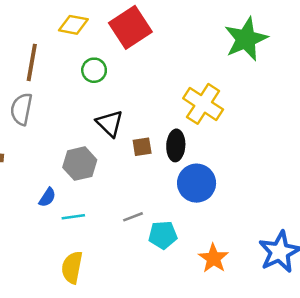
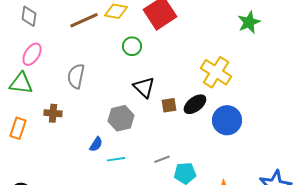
green star: (246, 39) -> (249, 22), size x0.7
brown line: (32, 62) -> (84, 20), moved, turned 56
black ellipse: (176, 145) -> (195, 104), turned 50
blue circle: (197, 183) -> (227, 120), moved

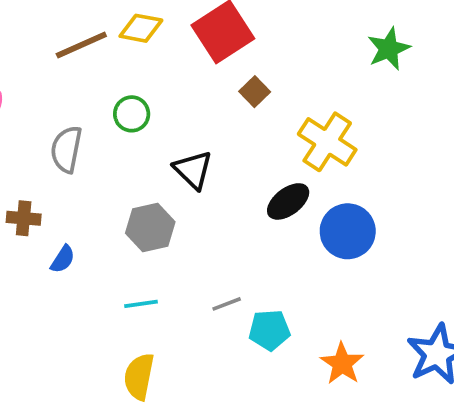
green circle: (132, 46) -> (132, 114), moved
brown square: (169, 105) -> (255, 92), moved, turned -35
blue semicircle: (96, 144) -> (63, 259), moved

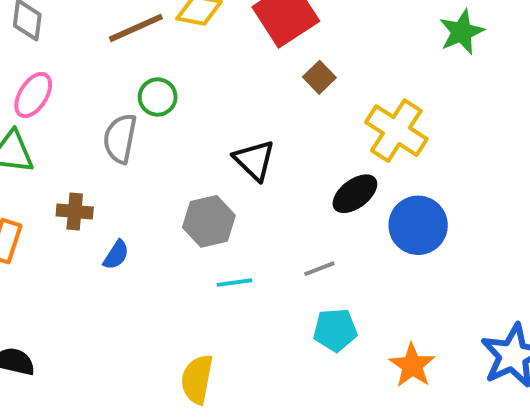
green circle: (132, 114) -> (158, 97), moved
cyan line: (141, 304) -> (235, 283), moved
gray line: (227, 304) -> (319, 269), moved

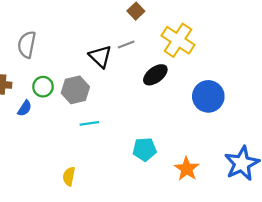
green circle: (158, 97) -> (43, 87), moved
blue circle: (418, 225) -> (208, 96), moved
gray line: (319, 269) -> (126, 45), moved
yellow semicircle: (197, 379) -> (69, 176), size x0.7

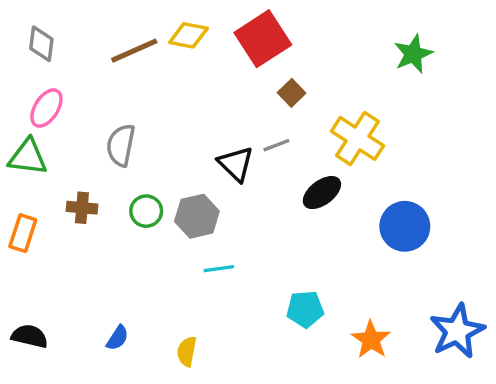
blue semicircle: (25, 108) -> (117, 338), moved

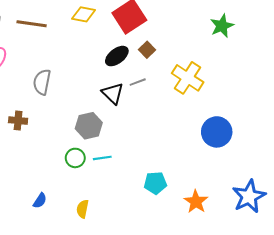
brown line: (134, 51) -> (32, 24), moved, turned 32
black ellipse: (322, 193) -> (117, 56), moved
green circle: (146, 211) -> (75, 158), moved

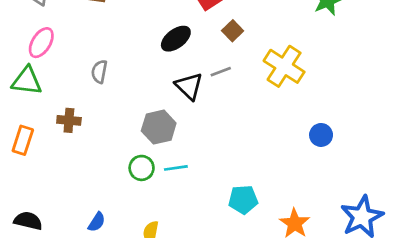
black ellipse: (117, 56) -> (176, 39), moved
gray semicircle: (42, 82) -> (99, 72), size x0.7
blue circle: (217, 132) -> (321, 135), size x0.6

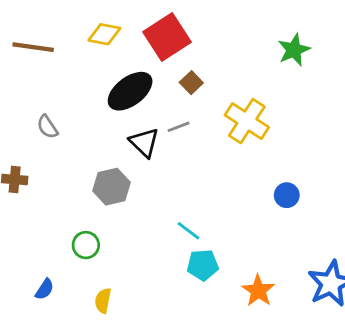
black ellipse: (176, 39) -> (130, 91), size x1.4
gray semicircle: (99, 72) -> (47, 127), turned -45
green circle: (142, 168) -> (86, 245), moved
cyan line: (176, 168) -> (188, 231), moved, turned 45

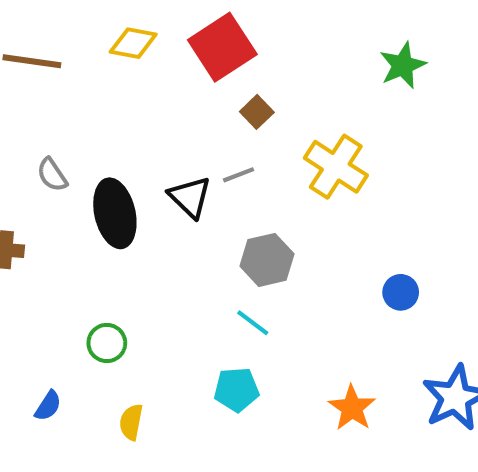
black ellipse: (130, 91) -> (115, 213), moved, turned -66
gray hexagon: (112, 187) -> (267, 260), moved
blue circle: (287, 195) -> (401, 292), moved
cyan pentagon: (203, 265) -> (237, 390), moved

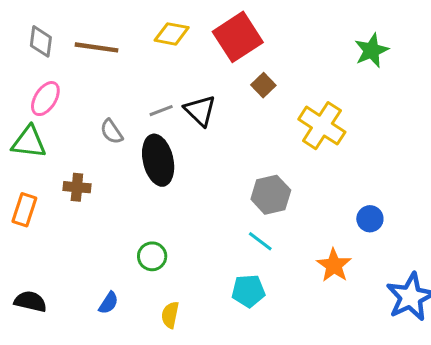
gray line: (239, 175) -> (161, 111), moved
black triangle: (190, 197) -> (200, 111), moved
orange star: (352, 408) -> (334, 265), moved

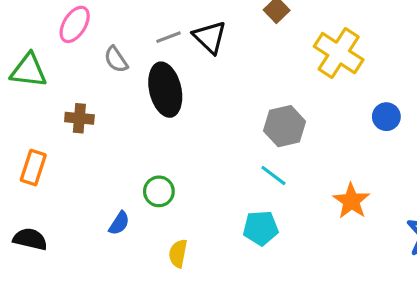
pink ellipse: (45, 99) -> (75, 24), moved
orange rectangle: (24, 210) -> (33, 168), moved
blue circle: (370, 219) -> (386, 117), moved
blue semicircle: (109, 303) -> (119, 223), moved

